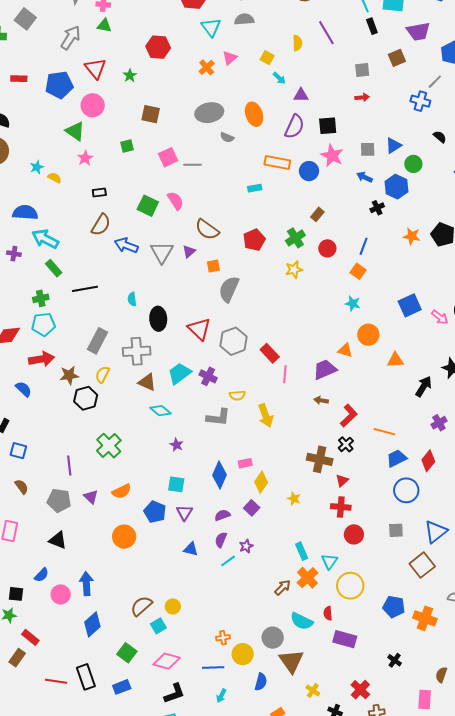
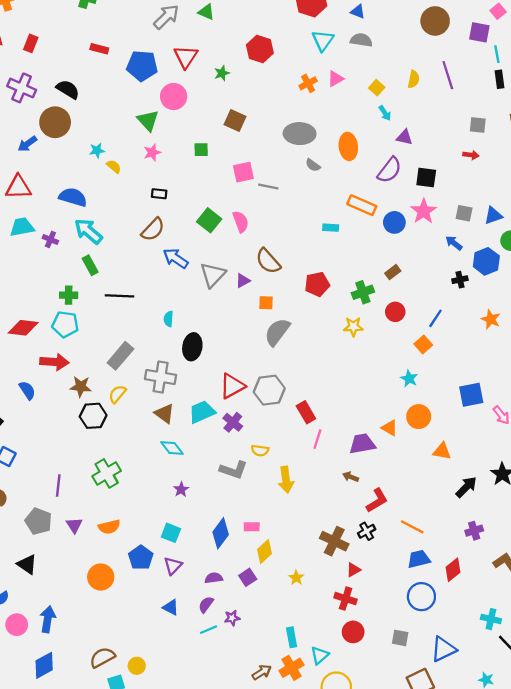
red triangle: (199, 329) -> (232, 386), moved, turned 35

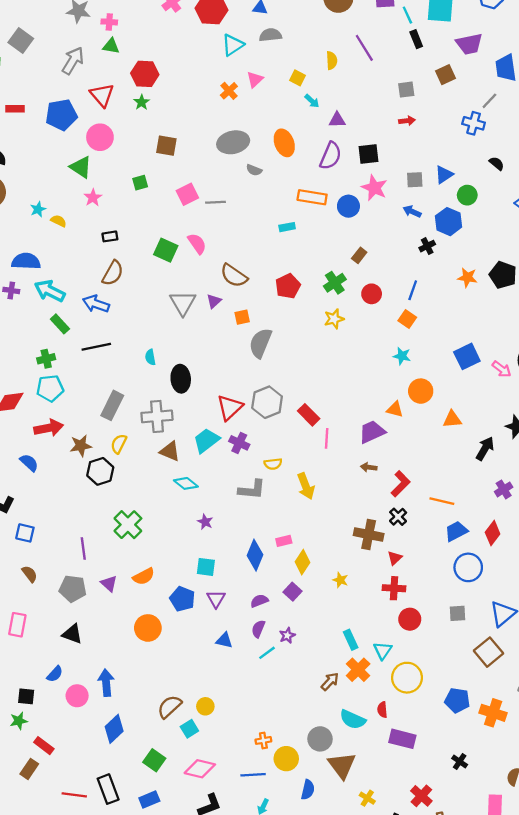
cyan triangle: (323, 40) -> (233, 45), turned 35
red hexagon: (260, 49) -> (145, 74), moved
purple cross: (50, 239) -> (11, 290), moved
blue arrow: (176, 258) -> (96, 304), moved

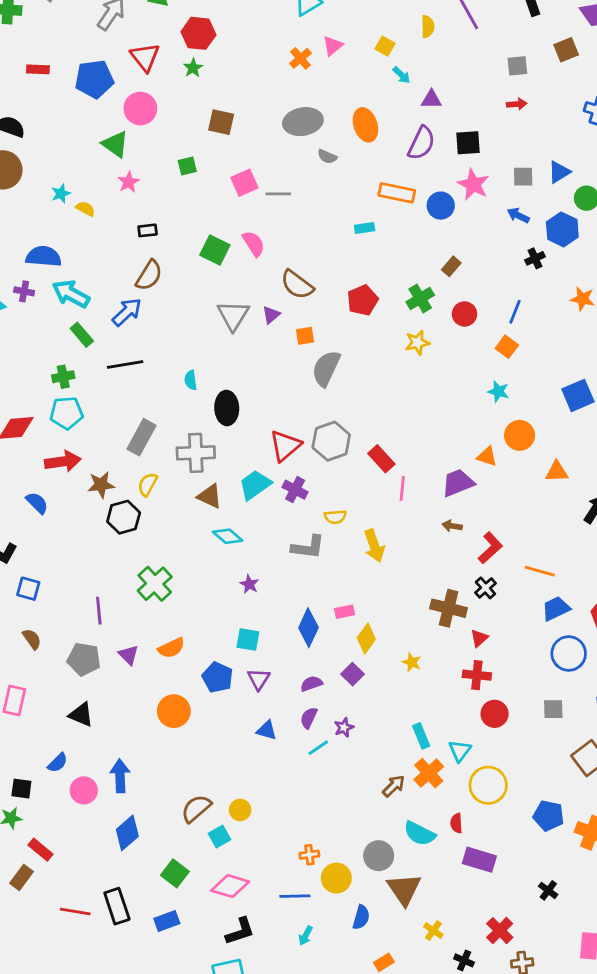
blue arrow: (96, 304) -> (127, 312), turned 115

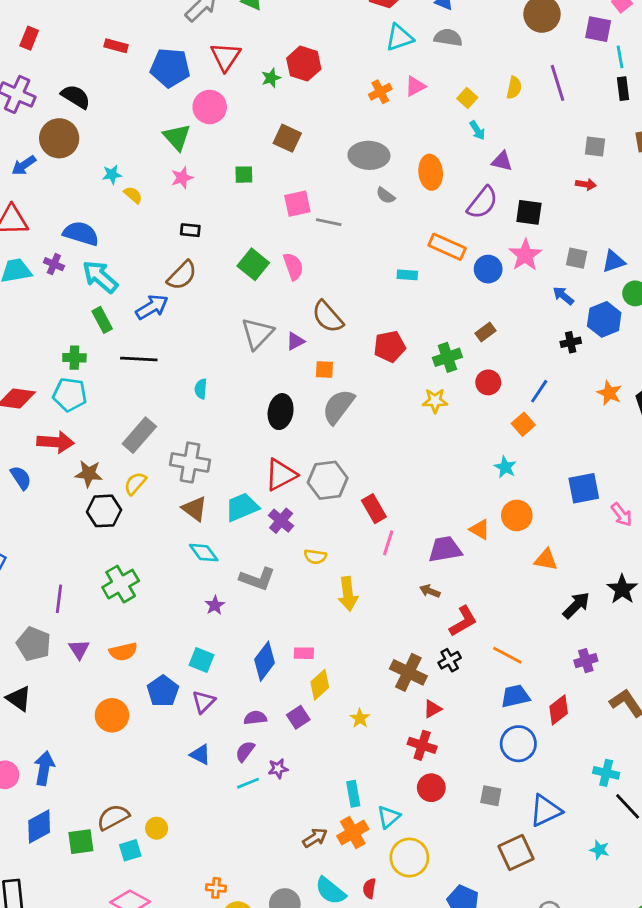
red hexagon: (198, 33) -> (304, 64), moved
black ellipse: (227, 408) -> (281, 412), moved
gray L-shape: (308, 547) -> (257, 579), moved
green square: (175, 873) -> (81, 842), moved, turned 32

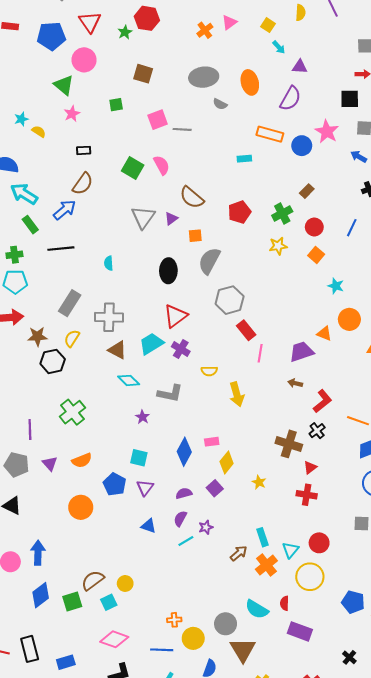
black square: (529, 212) -> (350, 99), moved
orange square: (523, 424) -> (316, 255), moved
gray hexagon: (328, 480) -> (230, 300), moved
red circle: (431, 788) -> (319, 543), moved
brown arrow: (315, 838) -> (239, 553), moved

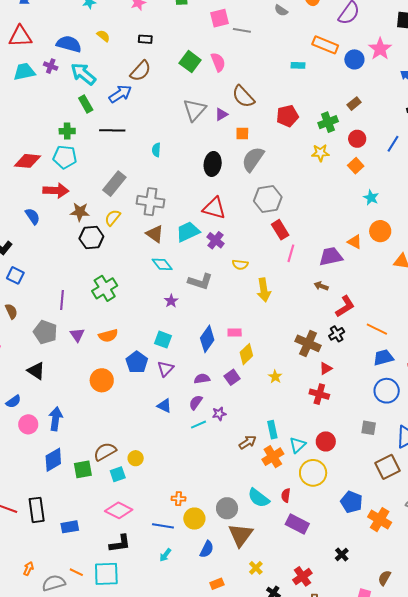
yellow semicircle: (39, 131) -> (103, 36), moved
red triangle: (175, 316) -> (214, 208), turned 45

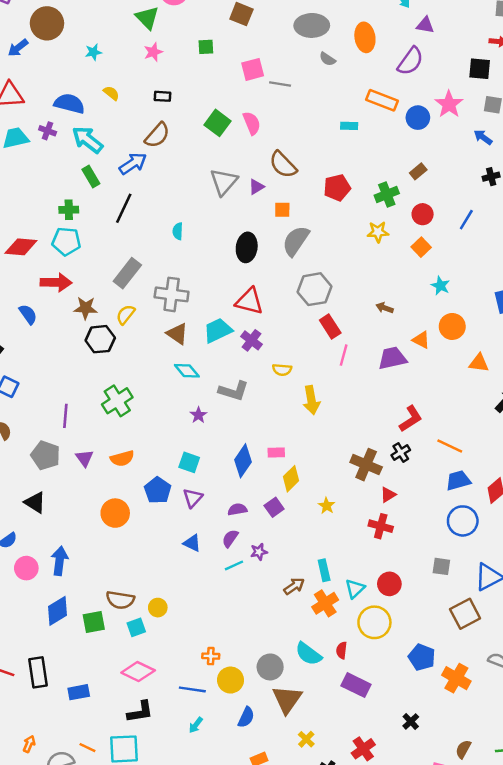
black line: (112, 130) -> (124, 208), turned -65
brown arrow: (321, 286) -> (385, 308), moved
brown semicircle: (105, 452) -> (120, 600), turned -140

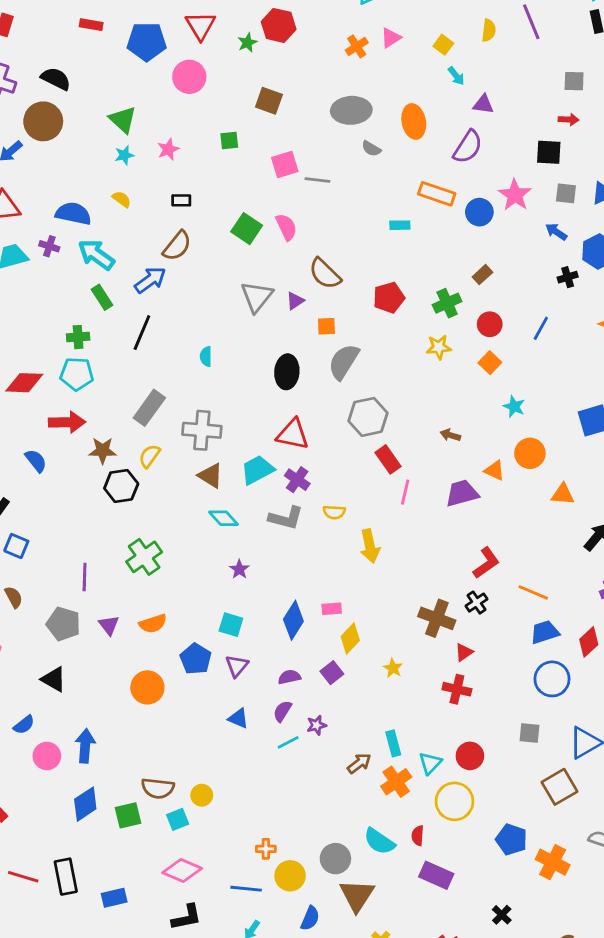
green triangle: (147, 18) -> (123, 120), moved
cyan star: (93, 52) -> (124, 155), moved
gray L-shape: (234, 391) -> (286, 518), moved

